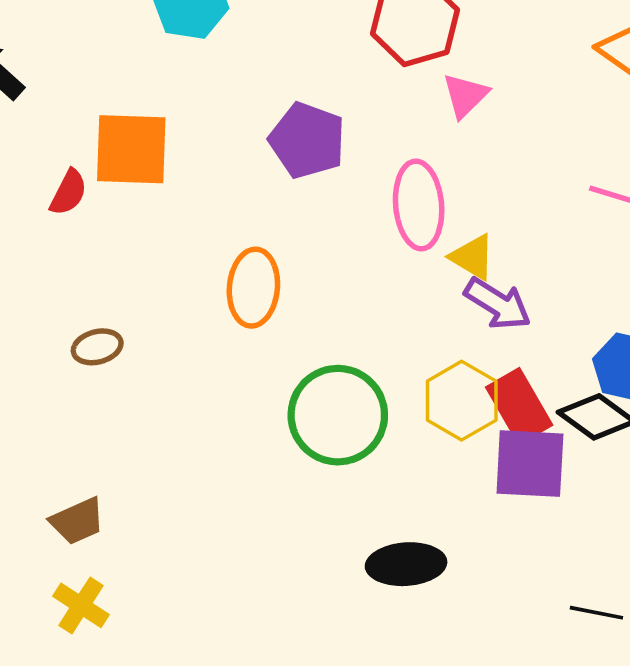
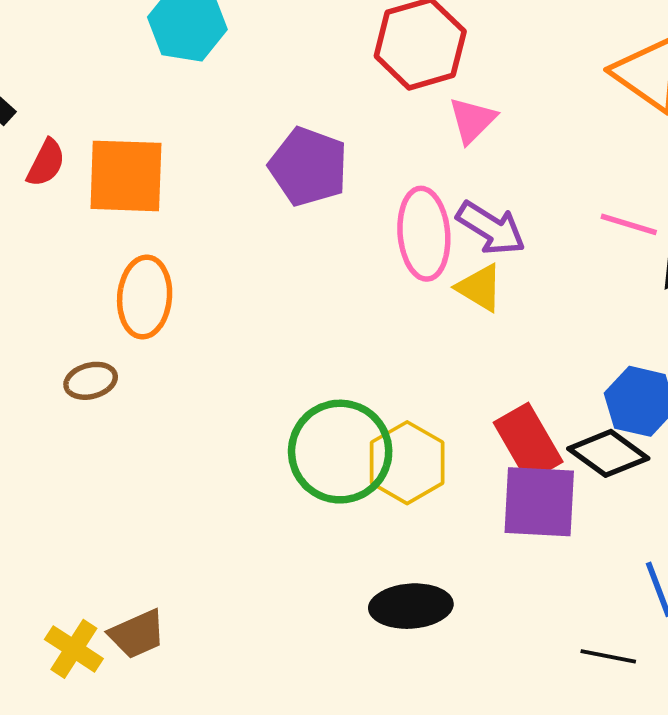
red semicircle: (68, 192) -> (46, 163), moved
orange ellipse: (253, 288) -> (145, 297), moved
purple arrow: (498, 304) -> (491, 228), moved
yellow hexagon: (462, 401) -> (407, 463), moved
brown trapezoid: (77, 521) -> (137, 634), moved

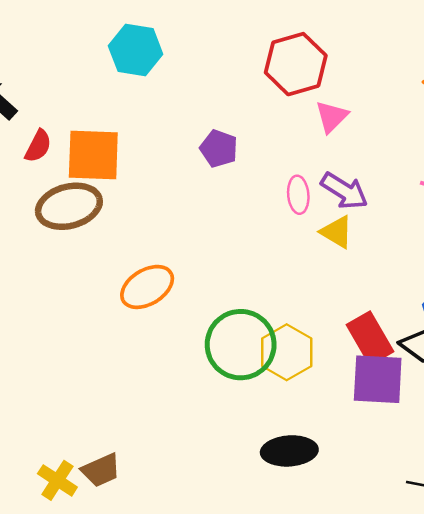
purple pentagon: (308, 167) -> (219, 149), size x0.7
pink ellipse: (424, 234) -> (298, 195), size x0.6
orange ellipse: (145, 297) -> (147, 287), moved, turned 54
brown ellipse: (91, 381) -> (69, 206), moved, size x1.8

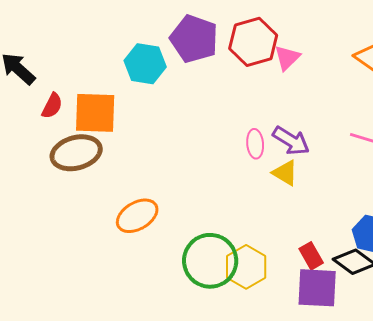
cyan hexagon: (136, 50) -> (145, 64), moved
pink triangle: (332, 117) -> (287, 58), moved
purple pentagon: (219, 149) -> (194, 39), moved, size x1.6
red rectangle: (370, 338) -> (311, 256), size x0.7

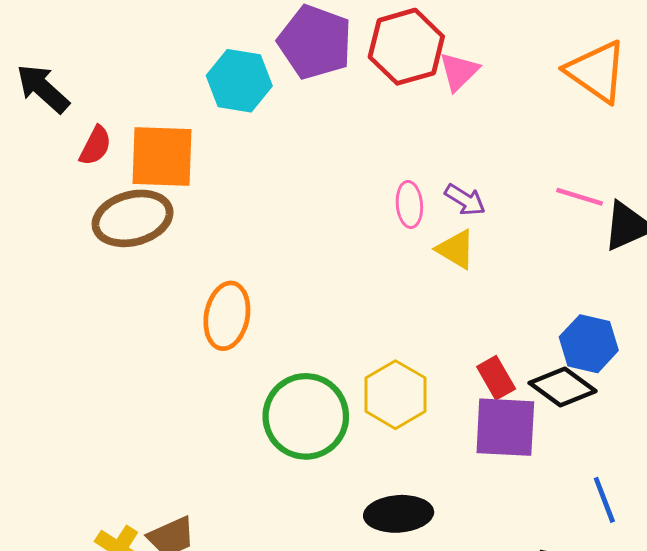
purple arrow: (291, 141) -> (465, 200), size x0.7
orange ellipse: (137, 216) -> (227, 316), turned -48
green circle: (210, 261) -> (306, 416), moved

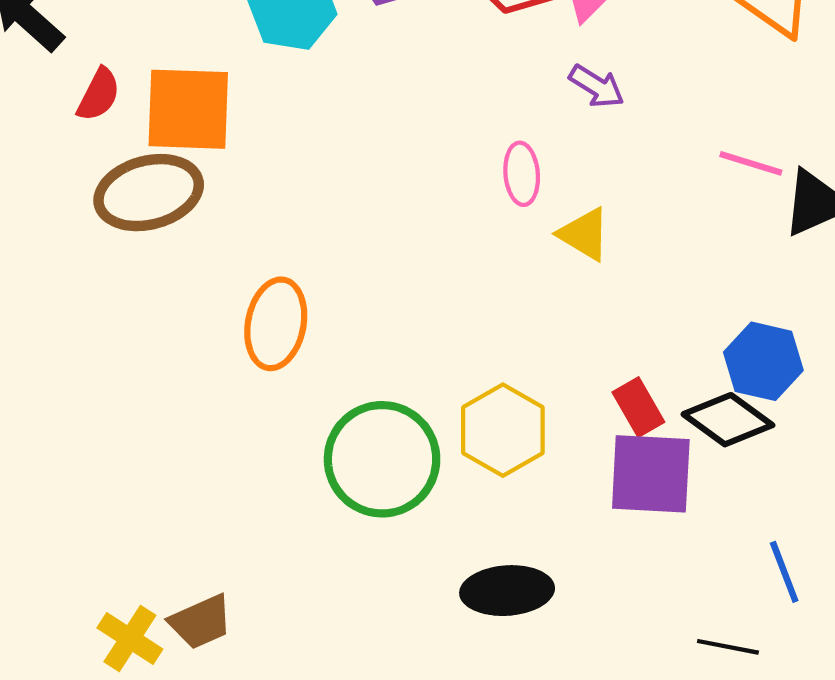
purple arrow: (465, 200) -> (597, 86), moved

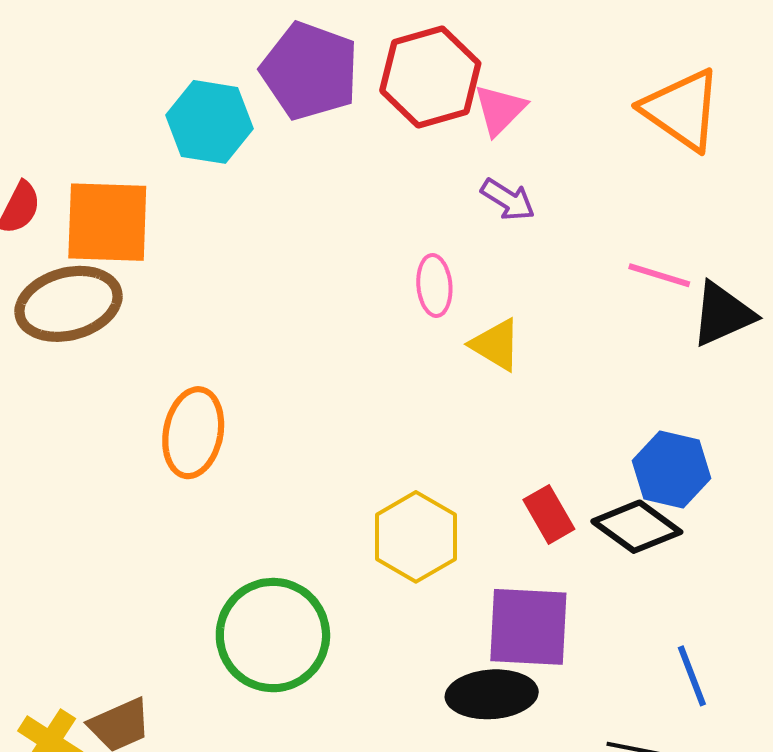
green circle: (382, 459) -> (273, 635), moved
purple square: (651, 474) -> (528, 627), moved
black ellipse: (507, 591) -> (492, 694), moved

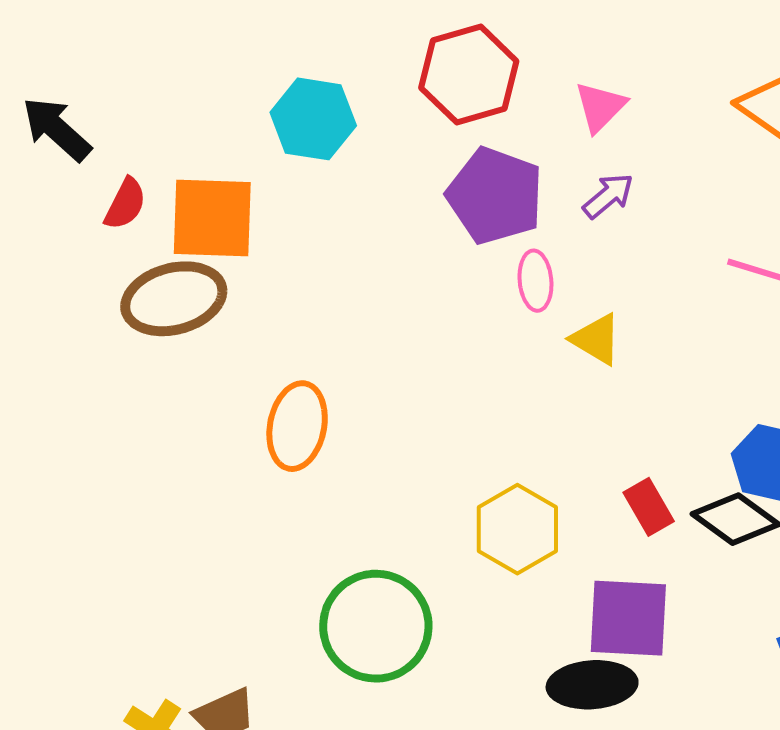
purple pentagon: (310, 71) -> (495, 196), moved
red hexagon: (430, 77) -> (469, 75), moved
purple arrow: (508, 200) -> (608, 196), turned -72

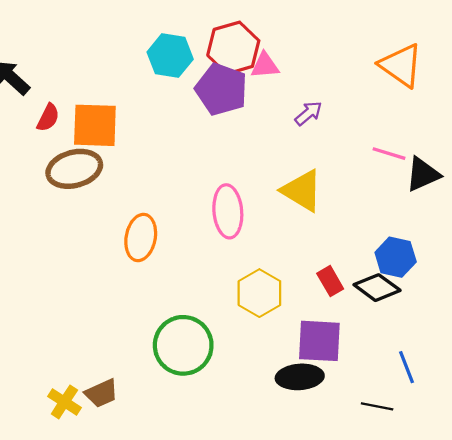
pink triangle: (600, 107) -> (265, 65), moved, turned 40
cyan hexagon: (313, 119) -> (170, 56), moved
purple pentagon: (495, 196) -> (221, 89), moved
pink ellipse: (535, 281) -> (228, 211), moved, size x1.6
yellow triangle: (596, 339) -> (302, 191), size x1.5

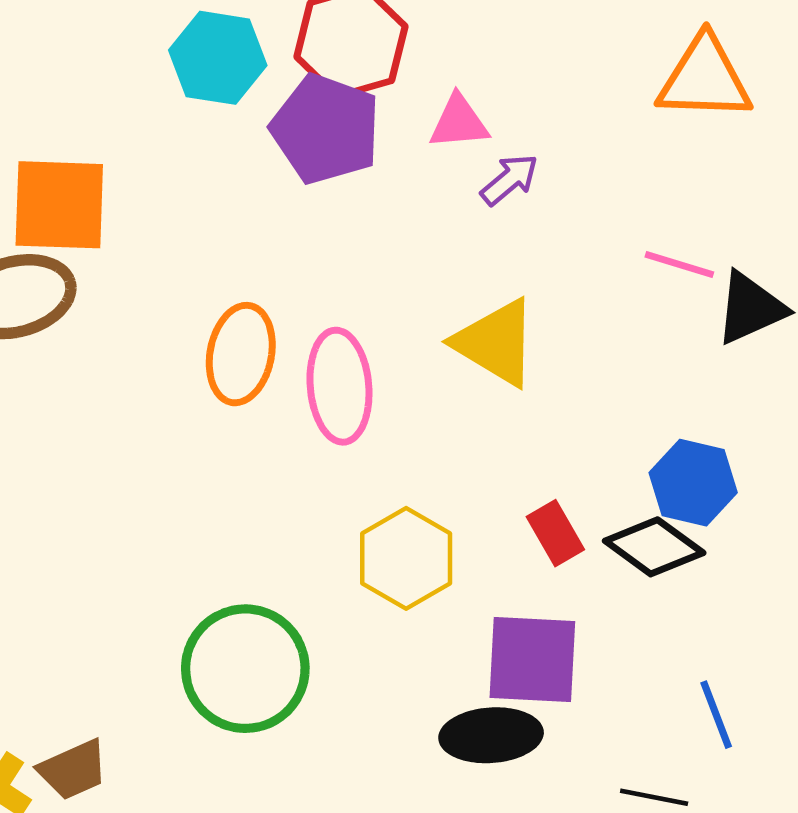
pink triangle: (265, 65) -> (459, 122), moved
orange triangle: (401, 65) -> (705, 78), turned -33
orange ellipse: (141, 237) -> (241, 354), moved

